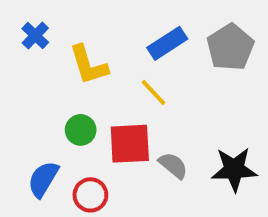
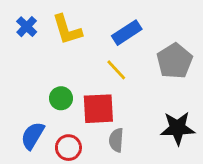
gray pentagon: (230, 47) -> (175, 61), moved
yellow L-shape: (88, 65) -> (67, 30), moved
gray semicircle: (173, 165) -> (116, 140), moved, turned -125

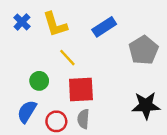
yellow line: (116, 70) -> (67, 58), moved
green circle: (61, 98) -> (39, 81), moved
gray semicircle: (116, 140) -> (83, 119), moved

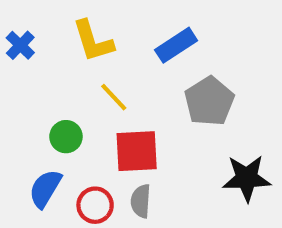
blue cross: (22, 22) -> (20, 45), moved
gray pentagon: (144, 50) -> (209, 101), moved

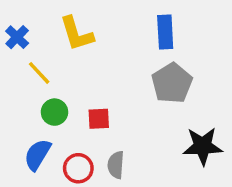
blue rectangle: (176, 45) -> (165, 32), moved, turned -60
yellow line: (114, 97) -> (39, 73), moved
red square: (137, 151) -> (99, 119), moved, size x0.6

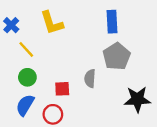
green circle: (54, 112) -> (27, 77), moved
red square: (99, 119) -> (62, 89), moved
gray semicircle: (116, 165) -> (90, 78), moved

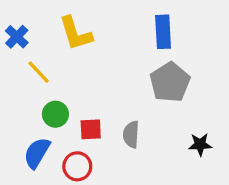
green circle: (27, 77) -> (55, 114), moved
gray semicircle: (90, 78) -> (131, 134), moved
black star: (137, 99) -> (200, 144), size x0.6

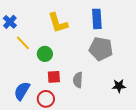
yellow L-shape: (76, 33) -> (58, 23), moved
gray pentagon: (170, 82) -> (101, 49), turned -30
green circle: (55, 114) -> (45, 54), moved

